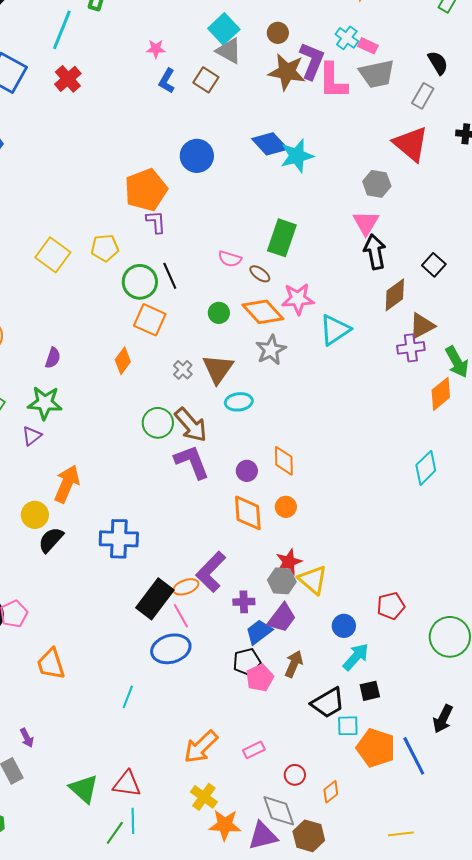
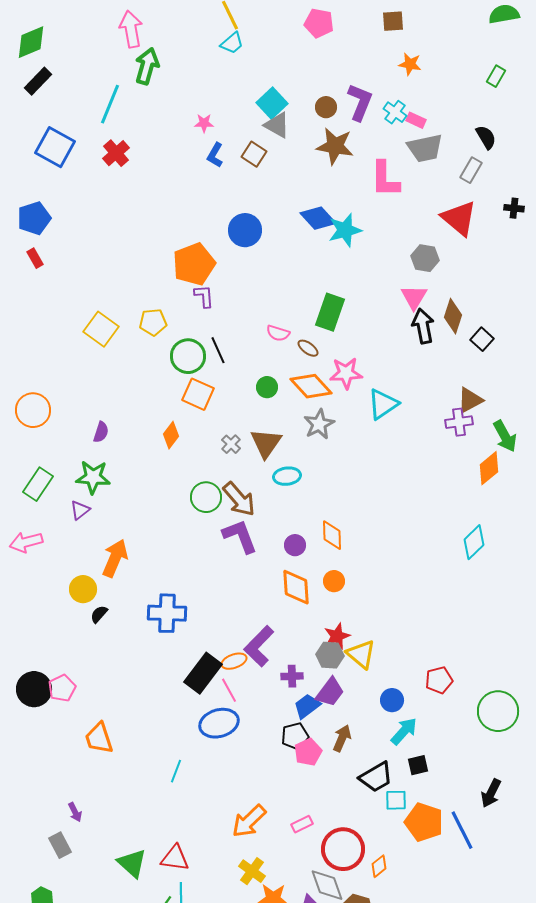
purple L-shape: (312, 61) -> (360, 102), moved
pink L-shape: (333, 81) -> (385, 179), moved
brown diamond: (395, 295) -> (453, 316), moved, turned -36
black semicircle: (51, 540) -> (99, 614), size x0.7
red circle: (295, 775) -> (343, 849), size x2.0

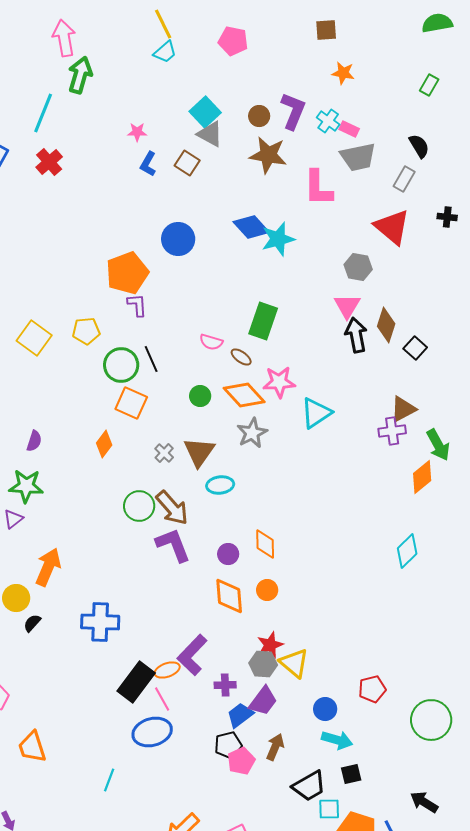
pink pentagon: (319, 23) -> (233, 41), moved
cyan arrow: (404, 731) -> (337, 740), turned 64
black arrow: (491, 793) -> (424, 802), turned 96

